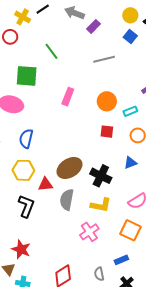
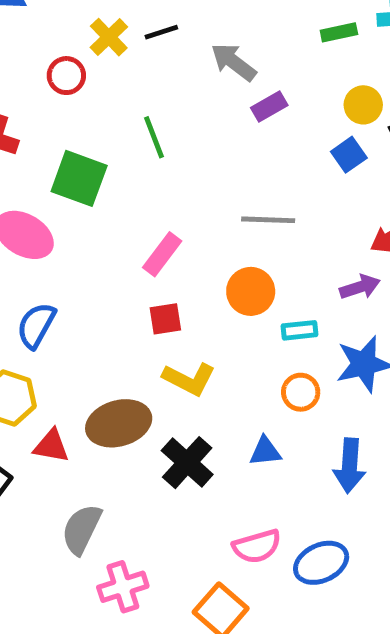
gray line: (104, 59) -> (268, 220), moved
red square: (107, 132) -> (165, 319), moved, turned -32
gray semicircle: (67, 200) -> (82, 529), moved
yellow L-shape: (101, 205) -> (189, 379), moved

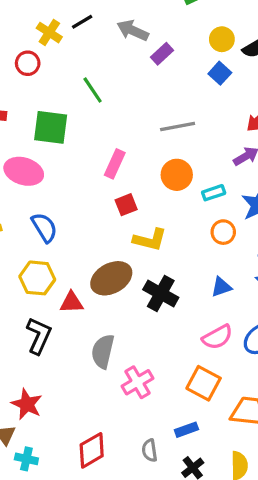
blue semicircle: (36, 325) -> (44, 227), turned 132
blue triangle: (265, 451) -> (221, 287), moved

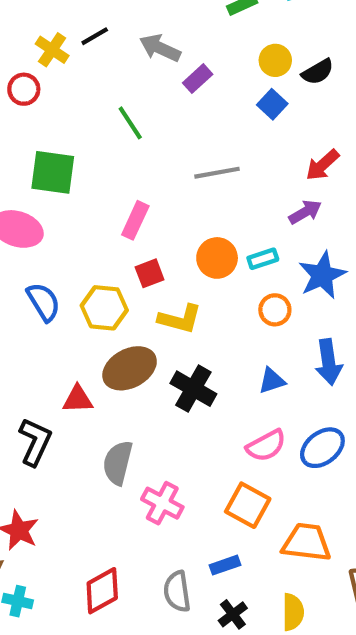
green line: (93, 90) -> (130, 123), moved
orange circle: (177, 175) -> (217, 258), moved
yellow hexagon: (37, 278) -> (104, 308), moved
pink cross: (138, 382) -> (162, 503), turned -32
gray semicircle: (150, 450) -> (177, 591), size x1.4

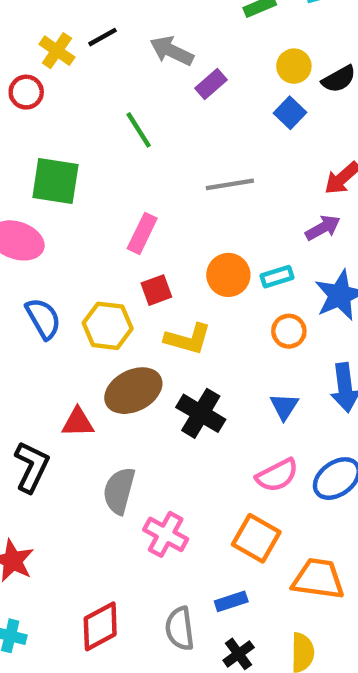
blue triangle: (272, 381) -> (284, 406), turned -40

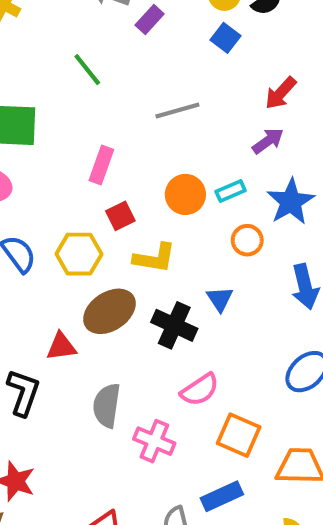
blue triangle: (284, 406) -> (220, 299), moved
pink semicircle: (277, 475) -> (200, 390), moved
blue rectangle: (231, 601) -> (222, 496), size x1.4

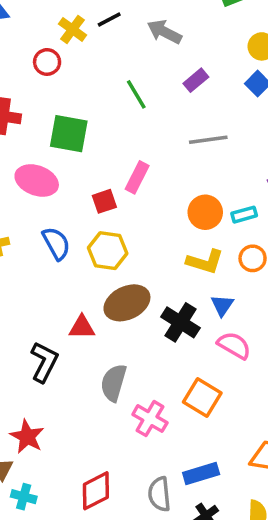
purple rectangle: (150, 20) -> (196, 80), moved
red square: (120, 216) -> (104, 201), moved
yellow L-shape: (155, 258) -> (205, 262), moved
pink semicircle: (200, 390) -> (234, 345), moved, turned -124
orange square: (239, 435) -> (202, 398), moved

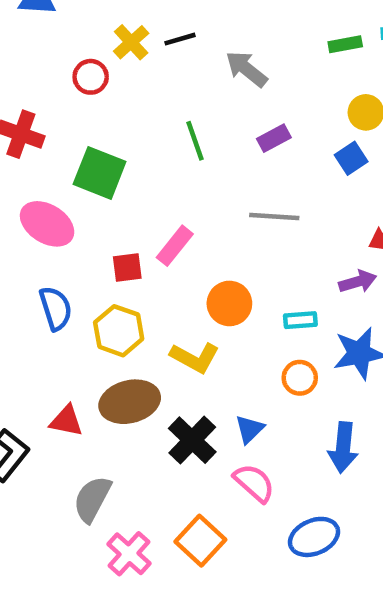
orange circle: (205, 212) -> (229, 303), moved
yellow L-shape: (205, 262) -> (195, 357), moved

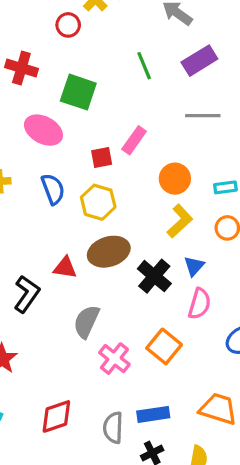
purple rectangle: (274, 138) -> (199, 61), size x1.5
yellow L-shape: (195, 357) -> (180, 221), moved, turned -68
pink semicircle: (254, 483) -> (199, 304), turned 68

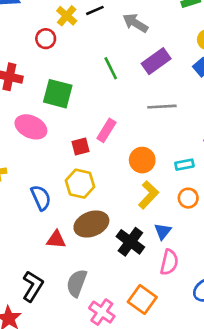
blue semicircle: (53, 189) -> (41, 198), moved
black L-shape: (27, 294) -> (33, 286), moved

